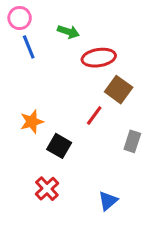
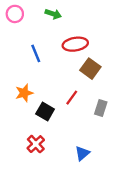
green arrow: (68, 32) -> (53, 14), moved
blue line: (29, 47) -> (36, 53), moved
red line: (94, 116) -> (72, 98), moved

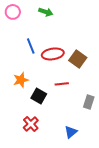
red ellipse: (75, 44) -> (53, 54), moved
red line: (72, 98) -> (62, 84), turned 48
gray rectangle: (101, 108) -> (89, 102), moved

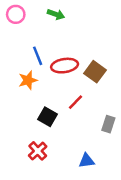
orange star: (21, 80) -> (28, 80), moved
red line: (62, 84) -> (75, 102), turned -40
blue triangle: (71, 132) -> (86, 161), turned 32

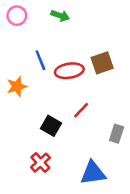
brown square: (95, 72) -> (102, 63), moved, turned 35
orange star: (28, 80) -> (17, 86), moved
blue triangle: (86, 161) -> (93, 173), size x1.5

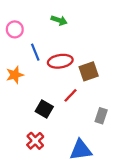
pink circle: (17, 16) -> (15, 29), moved
green arrow: (60, 16) -> (59, 20), moved
brown square: (102, 63) -> (89, 71), moved

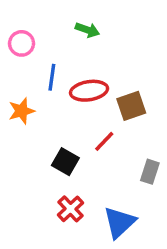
blue line: (35, 52) -> (52, 77), turned 30
red cross: (35, 141) -> (70, 209), moved
blue triangle: (81, 150) -> (119, 222), turned -35

